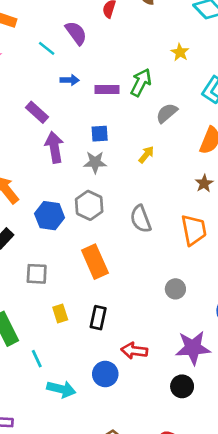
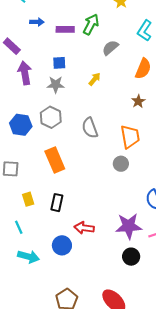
gray circle: (175, 289) -> (121, 164), moved
cyan line: (37, 359) -> (19, 227), moved
black circle: (182, 386) -> (131, 257), moved

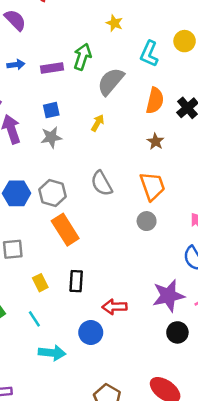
gray semicircle: (110, 48) -> (111, 81), size x1.4
gray hexagon: (51, 117) -> (52, 193), moved

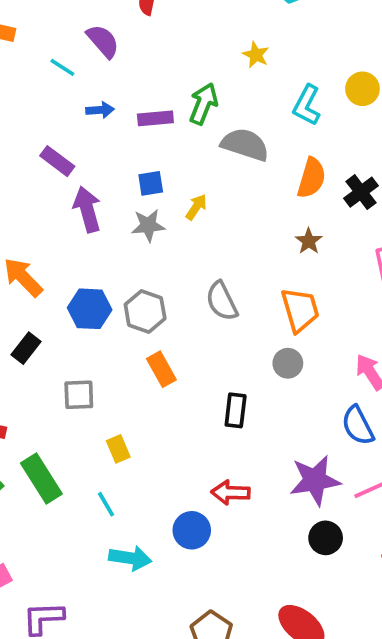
gray semicircle: (111, 81) -> (245, 145), turned 64
yellow arrow: (98, 123) -> (196, 207), moved
orange rectangle: (65, 230) -> (161, 369), size x0.7
black rectangle: (76, 281) -> (236, 410), moved

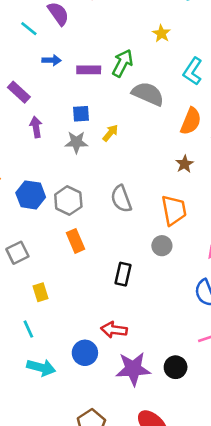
purple arrow: (87, 209) -> (36, 127), size x0.7
gray square: (79, 395) -> (17, 253), turned -30
purple star: (315, 480) -> (133, 369), moved

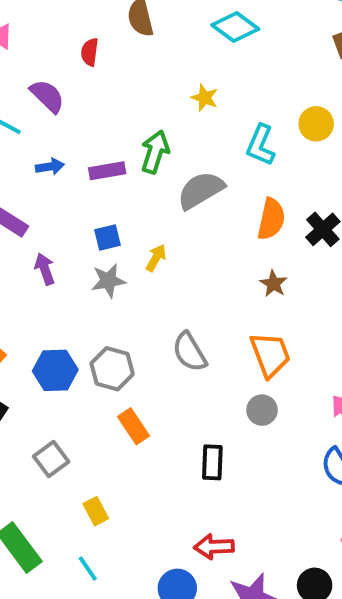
gray semicircle: (148, 94) -> (201, 190), turned -44

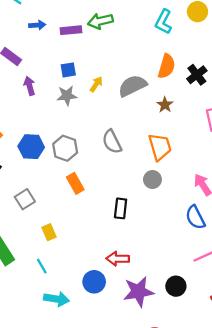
green arrow: (155, 152) -> (100, 21), turned -125
gray semicircle: (201, 190) -> (132, 86), moved

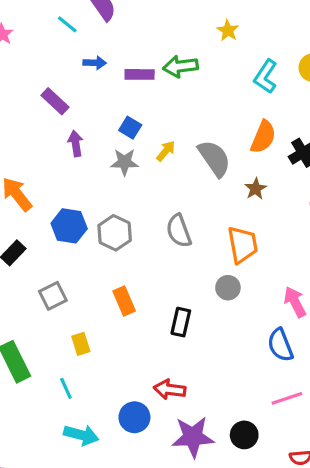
blue square: (68, 70) -> (130, 128), turned 35
gray semicircle: (132, 86) -> (214, 158), turned 76
orange rectangle: (75, 183) -> (124, 301), moved

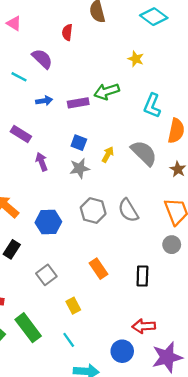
cyan L-shape: (266, 76) -> (152, 106), moved
gray hexagon: (115, 233) -> (93, 211), moved

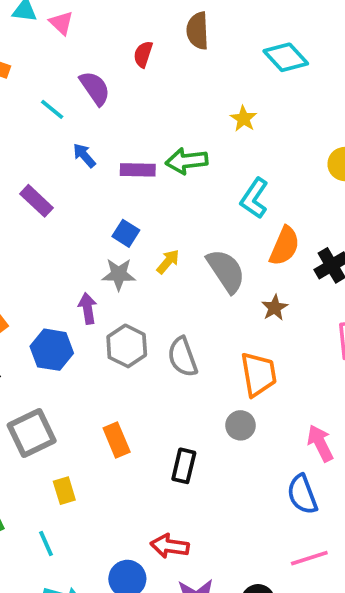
blue arrow: (44, 101) -> (84, 155), turned -133
purple arrow: (42, 162) -> (88, 308), moved
gray square: (46, 275) -> (32, 433), size x1.4

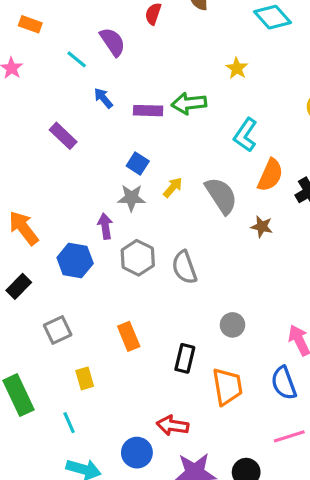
brown star: (275, 308) -> (262, 227), turned -30
orange trapezoid: (258, 374) -> (227, 387), moved
gray square: (32, 433) -> (58, 330), size x0.7

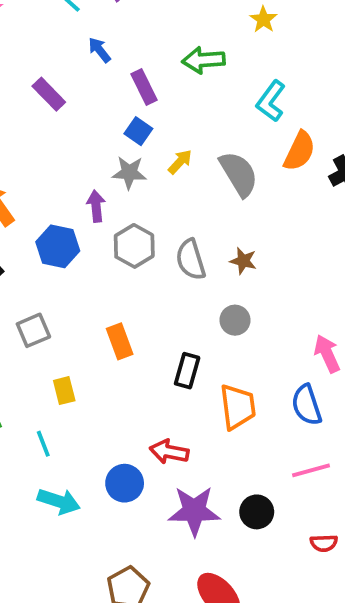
purple rectangle: (148, 111) -> (144, 87), moved, turned 60
brown star: (262, 227) -> (243, 261), moved
gray circle: (232, 325) -> (235, 320), moved

